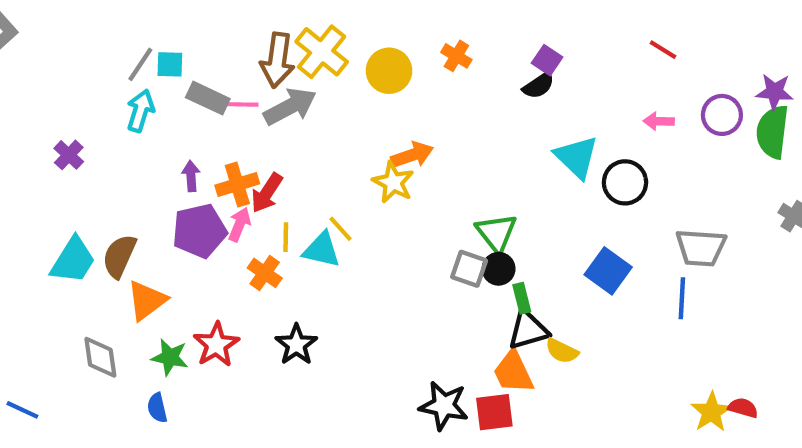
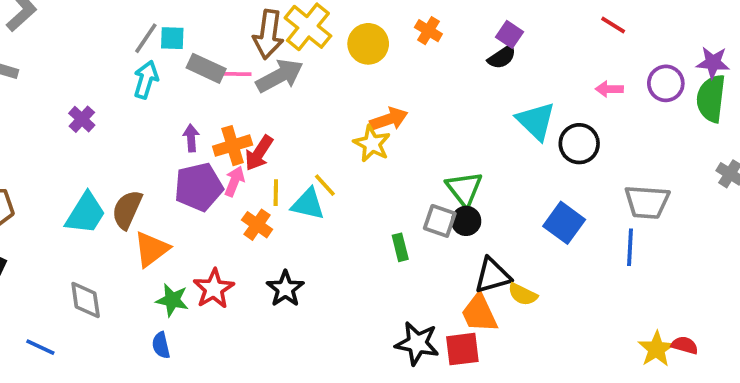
green rectangle: (522, 298) -> (400, 247), moved
gray diamond: (100, 357) -> (86, 300), moved

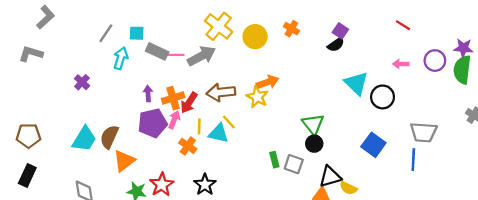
brown arrow: (268, 34) -> (221, 92), moved, turned 76
gray line: (146, 38) -> (106, 33), moved
gray square: (440, 221) -> (294, 164), moved

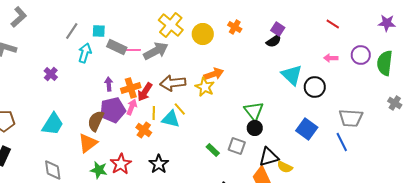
purple star: (463, 48) -> (387, 23), moved
brown semicircle: (109, 137) -> (96, 121), moved
green rectangle: (274, 160) -> (213, 150), moved, turned -32
blue line: (413, 160) -> (342, 142), turned -30

